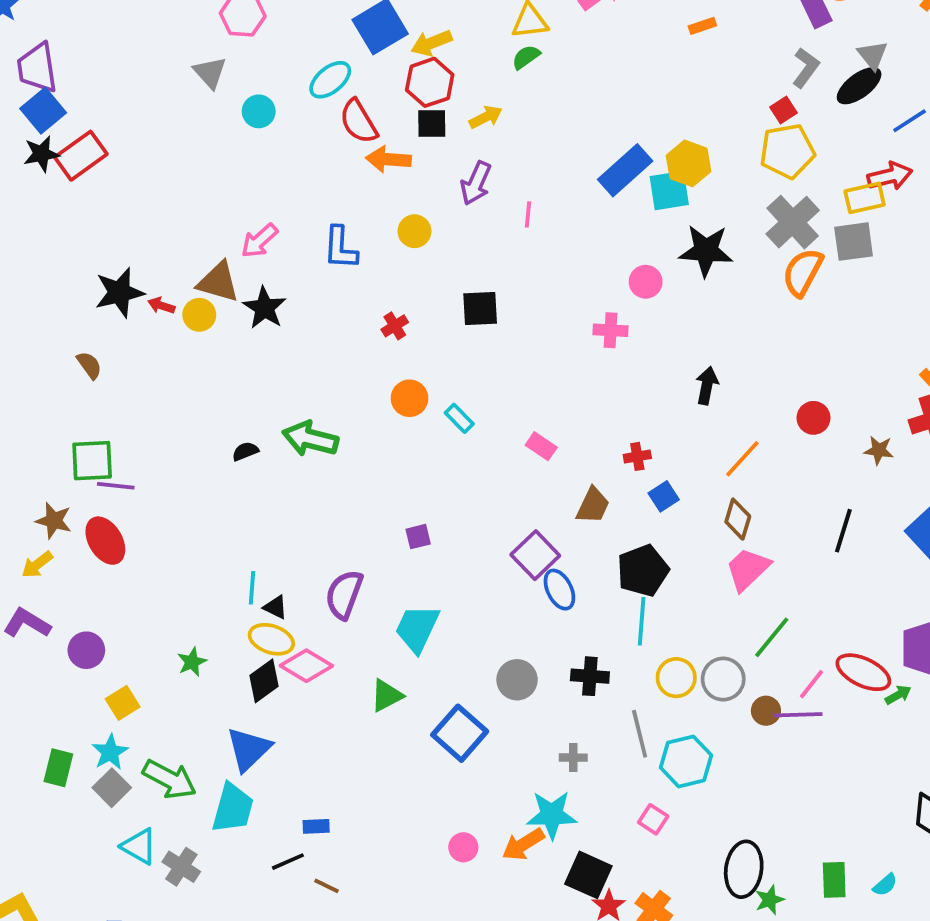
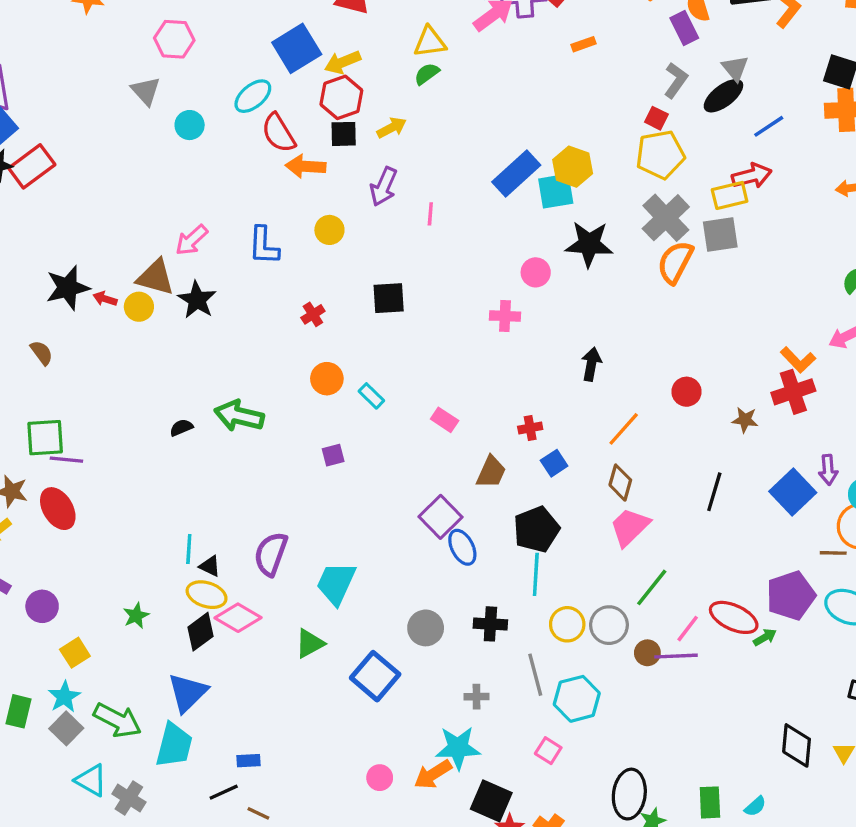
red square: (783, 110) -> (656, 118), turned -30
purple square: (418, 537) -> (333, 455), moved

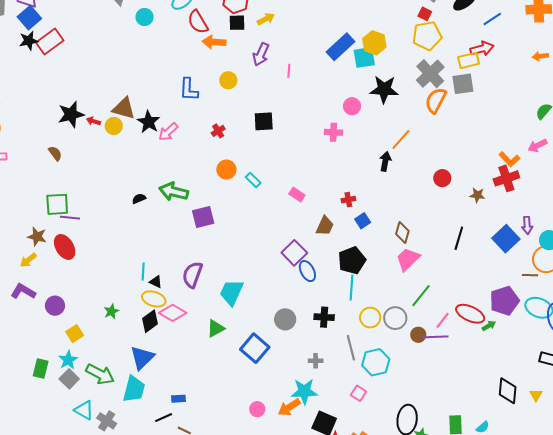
pink arrow: (192, 240) -> (168, 132), moved
orange line: (624, 429) -> (401, 139), moved
purple square: (333, 455) -> (203, 217), moved, size x1.6

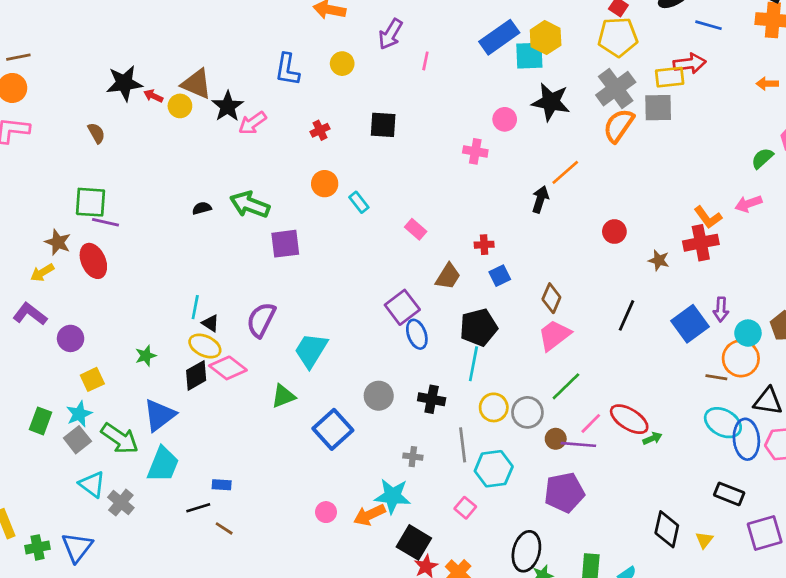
blue line: (492, 19) -> (708, 25), turned 42
purple pentagon: (504, 301) -> (564, 492), moved
blue triangle: (142, 358) -> (159, 415), moved

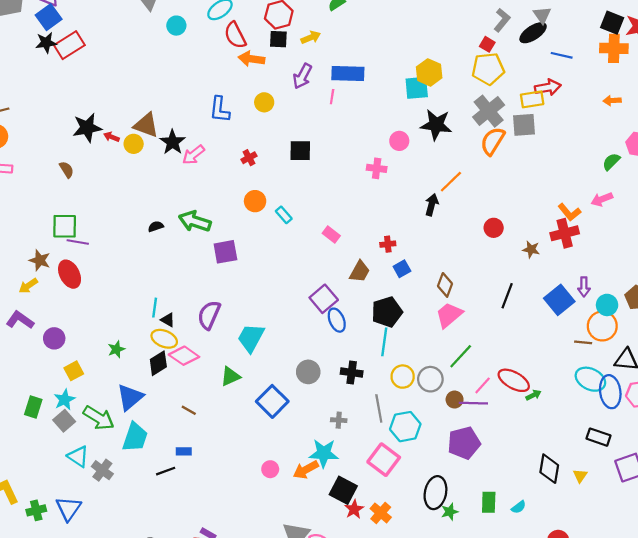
blue rectangle: (499, 37) -> (348, 73), moved, turned 40
pink square: (465, 508) -> (384, 460), size x1.8
brown line: (224, 528) -> (189, 410), moved

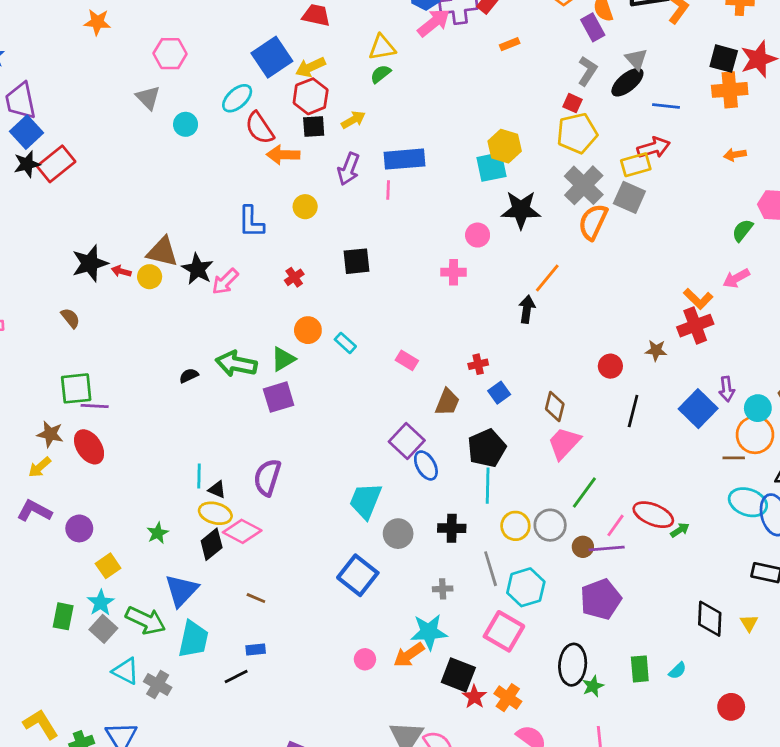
gray square: (524, 125) -> (629, 197), turned 35
red circle: (494, 228) -> (610, 366), moved
cyan trapezoid: (251, 338) -> (366, 501), moved
green triangle: (230, 376) -> (283, 359), moved

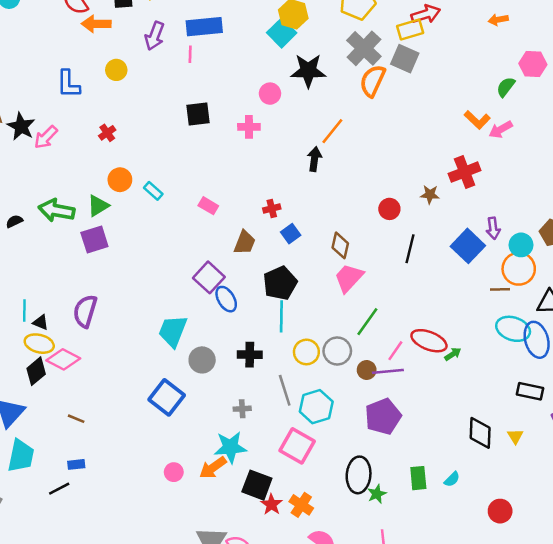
cyan square: (491, 167) -> (282, 33), turned -32
black square: (357, 261) -> (198, 114), moved
orange L-shape: (698, 299) -> (477, 120), moved

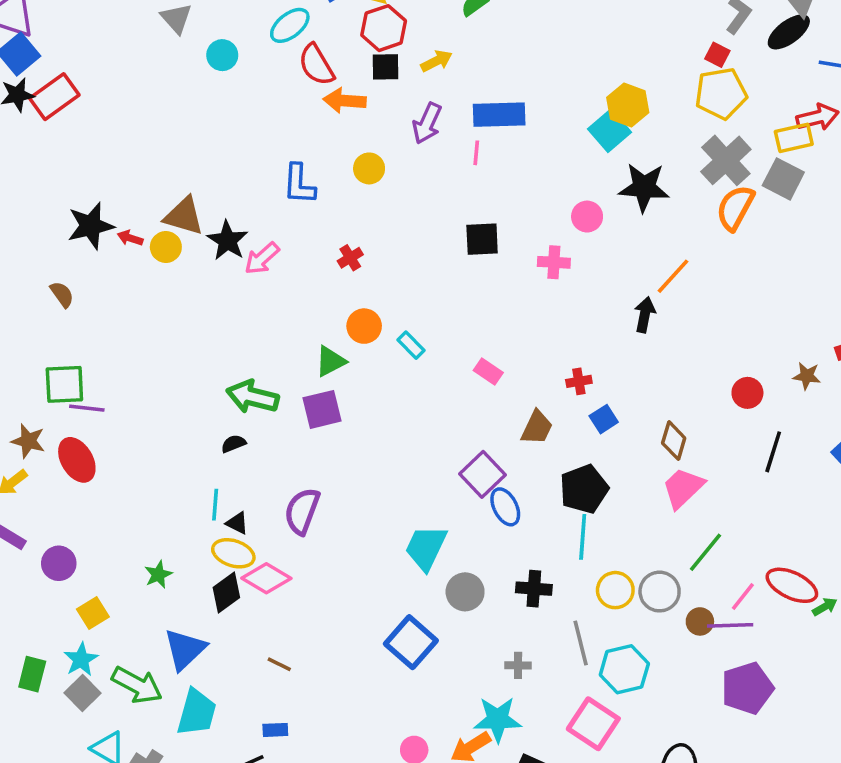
green arrow: (56, 210) -> (253, 397), moved
black semicircle: (14, 221) -> (233, 444), moved
purple pentagon: (383, 416) -> (747, 688), moved

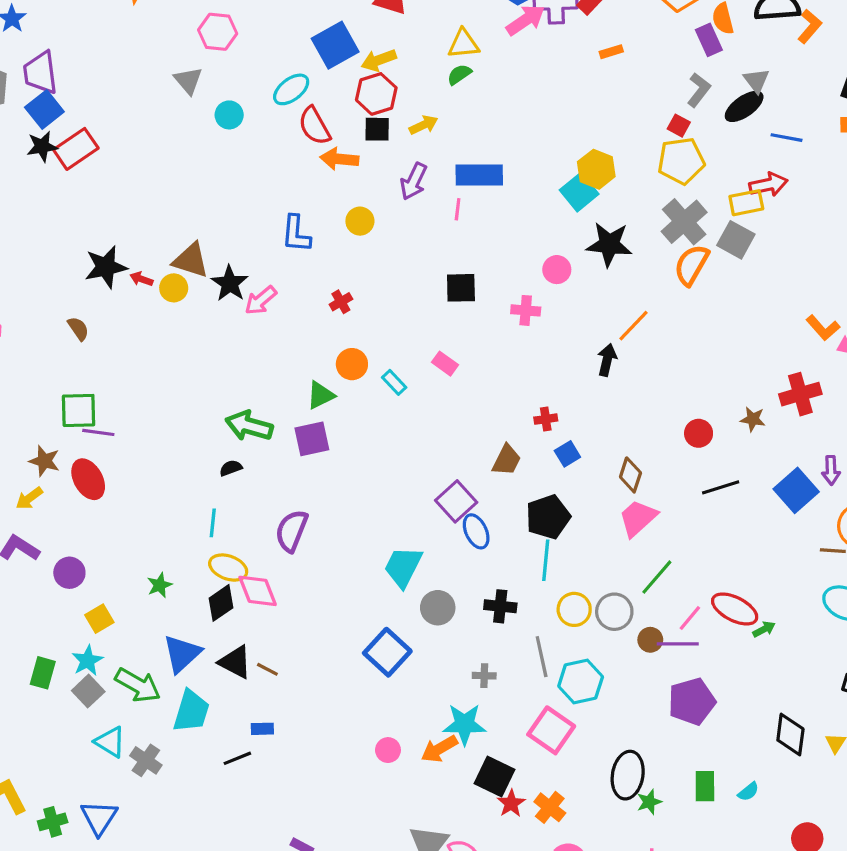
pink rectangle: (488, 371) -> (445, 364), moved
black line: (773, 452) -> (721, 487), turned 54
black triangle: (237, 523) -> (235, 662), moved, size x1.6
pink diamond: (266, 578) -> (258, 591), turned 36

